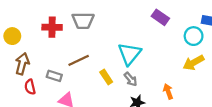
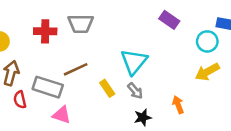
gray rectangle: (54, 76) -> (48, 87), size x1.6

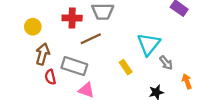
brown line: (76, 69) -> (91, 39), moved
gray arrow: (135, 91) -> (166, 63), moved

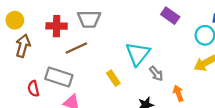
yellow circle: (33, 27) -> (15, 20), moved
brown arrow: (43, 54) -> (23, 46), moved

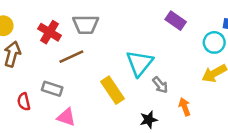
red cross: (57, 26) -> (50, 32), turned 30
gray rectangle: (59, 77) -> (52, 89), size x0.7
yellow rectangle: (113, 78) -> (113, 90), size x1.5

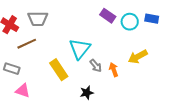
cyan circle: (214, 42) -> (130, 22), moved
orange arrow: (185, 107) -> (114, 70), moved

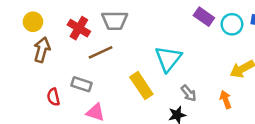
gray arrow: (96, 66) -> (189, 93), moved
orange arrow: (114, 70) -> (226, 100), moved

